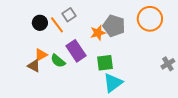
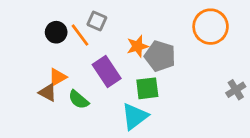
gray square: (69, 15) -> (97, 21), turned -32
gray pentagon: (114, 26) -> (160, 56), moved
green semicircle: (58, 61) -> (79, 100), moved
cyan triangle: (113, 83) -> (135, 116), moved

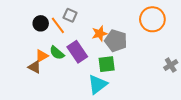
green semicircle: (79, 100) -> (57, 53), moved

